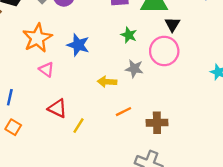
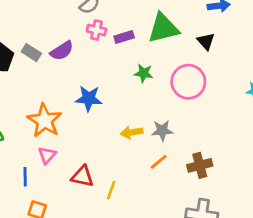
black triangle: (172, 24) -> (206, 41), moved
orange star: (37, 38) -> (45, 121), moved
gray star: (134, 69) -> (162, 131), moved
pink triangle: (46, 70) -> (47, 155), moved, turned 49

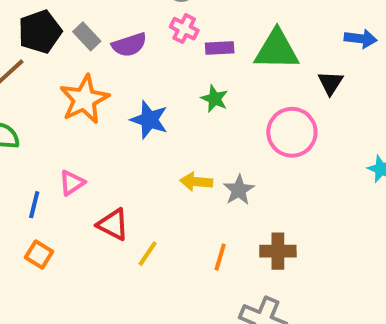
green star: (144, 73) -> (215, 99), moved
orange star: (45, 121) -> (84, 99), moved
gray star: (162, 131) -> (239, 190), turned 30
orange line: (159, 162) -> (220, 257), moved, turned -48

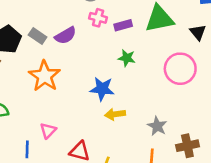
blue star: (149, 120) -> (102, 89), moved
yellow arrow: (196, 182) -> (115, 114), moved
gray star: (239, 190) -> (157, 126), moved

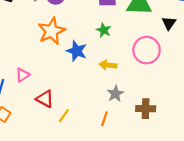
orange star: (45, 76) -> (52, 31), moved
yellow arrow: (115, 114) -> (108, 65), moved
brown cross: (187, 146) -> (146, 109), moved

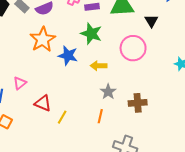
green star: (104, 30) -> (91, 34), size x1.5

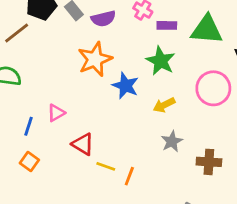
yellow arrow: (99, 66) -> (164, 105), turned -35
orange line: (100, 116) -> (129, 176), moved
yellow line: (62, 117) -> (106, 166), turned 72

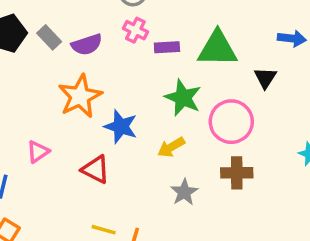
green star: (161, 61) -> (183, 98), moved
pink triangle: (56, 113) -> (38, 152), moved
red triangle: (83, 144) -> (96, 169), moved
brown cross: (209, 162) -> (237, 173), moved

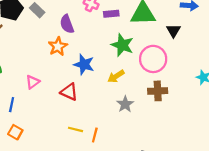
purple semicircle: (87, 45) -> (67, 24), moved, turned 90
orange star: (80, 96) -> (58, 46), size x0.7

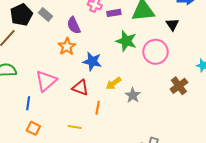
yellow arrow: (116, 76) -> (114, 83), moved
pink triangle: (33, 82) -> (46, 81), size x1.6
brown cross: (158, 91) -> (179, 86), moved, turned -30
yellow line: (76, 129) -> (75, 127), moved
orange line: (95, 135) -> (98, 108), moved

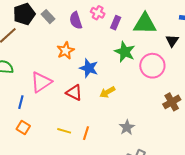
purple rectangle: (114, 13) -> (116, 23), turned -64
purple semicircle: (74, 25) -> (76, 20), moved
gray star: (133, 95) -> (127, 127), moved
orange line: (98, 108) -> (86, 133), moved

